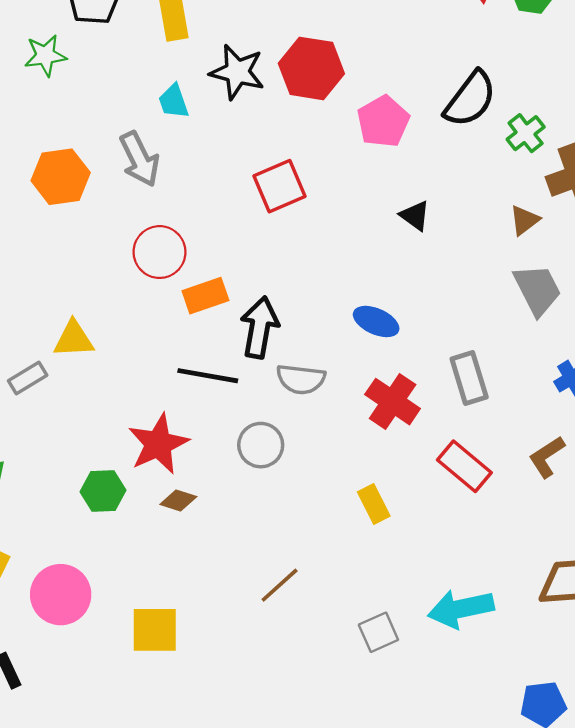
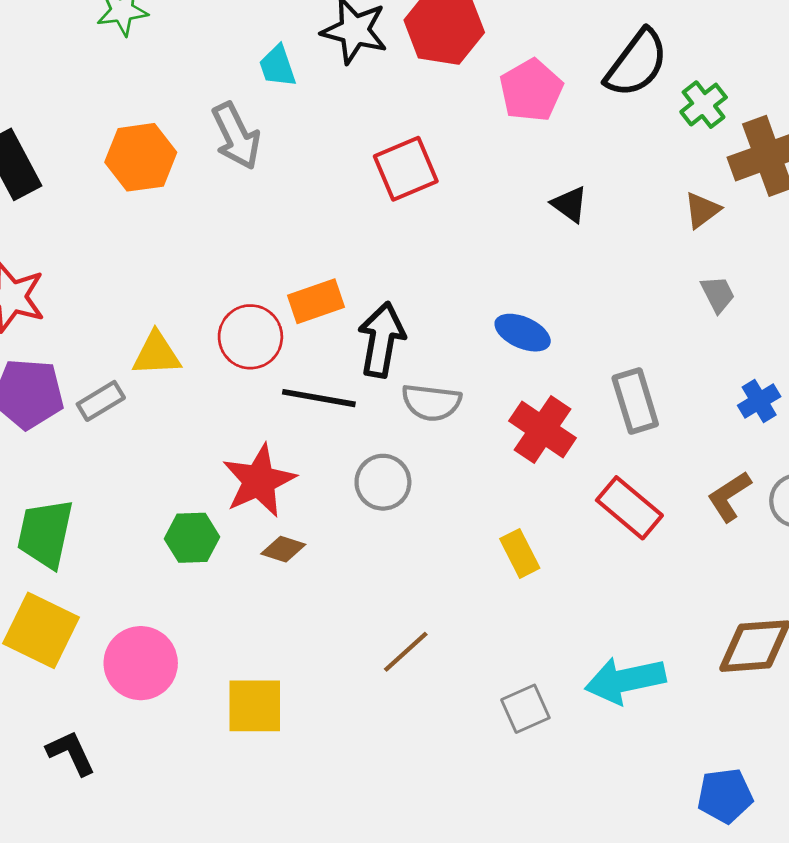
red circle: (160, 252) -> (250, 337), moved
gray trapezoid: (537, 290) -> (718, 294), size x0.6

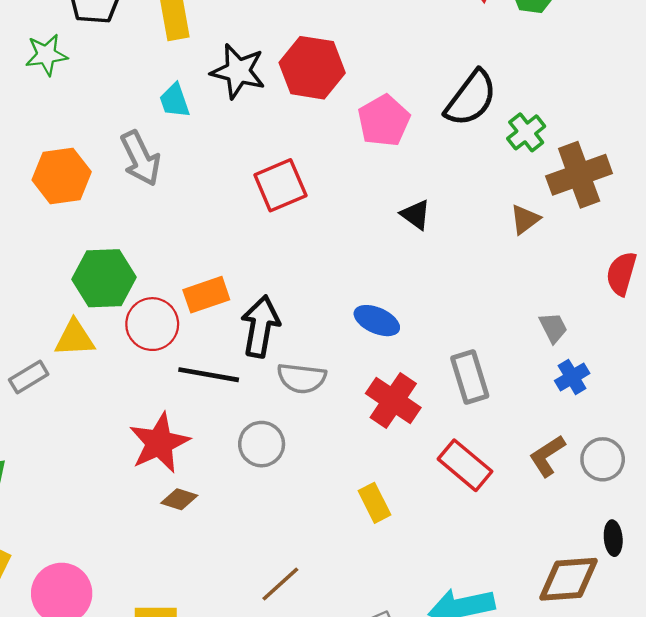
gray trapezoid: (718, 294) -> (553, 328), moved
green hexagon: (192, 538) -> (104, 278), moved, size x1.4

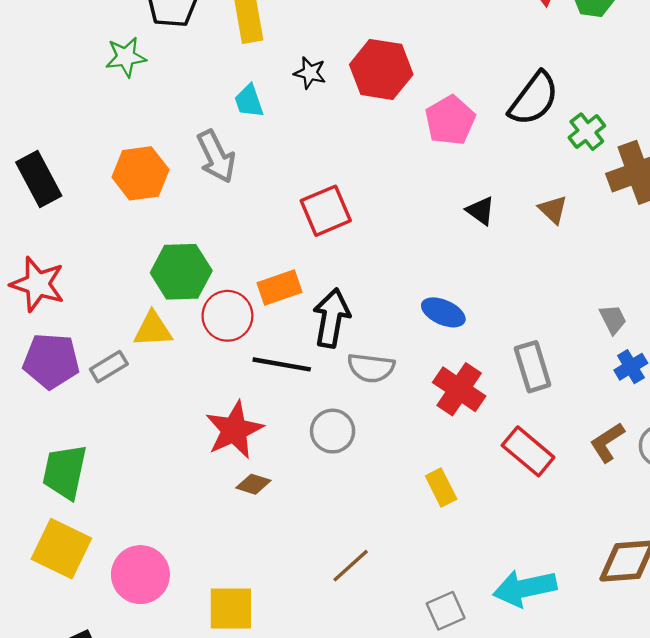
black star: (238, 71) -> (310, 73), size x0.6
red square: (280, 185) -> (326, 211), moved
brown triangle: (525, 219) -> (553, 210), moved, turned -40

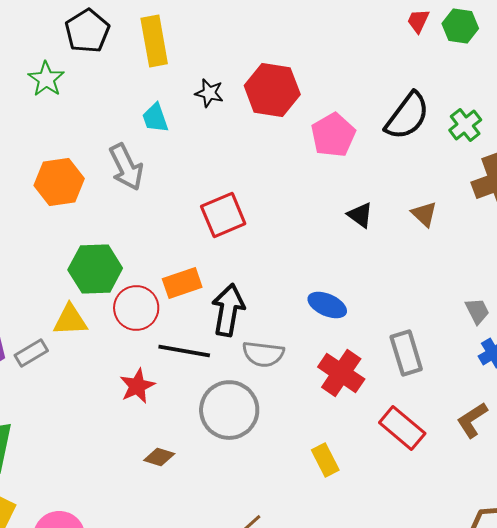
green star: (126, 57) -> (46, 79), turned -30
green cross: (587, 132) -> (465, 125), moved
red star: (234, 430) -> (137, 386), moved, size x0.7
gray circle: (333, 431) -> (229, 410), size x1.5

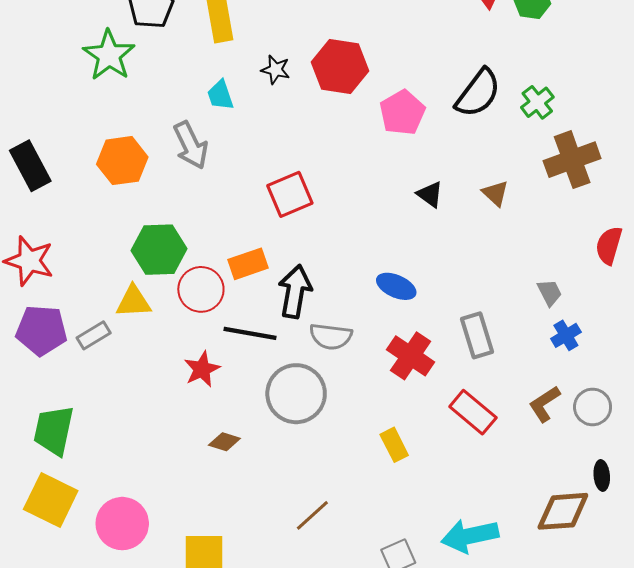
green star: (46, 79) -> (109, 55), size x1.4

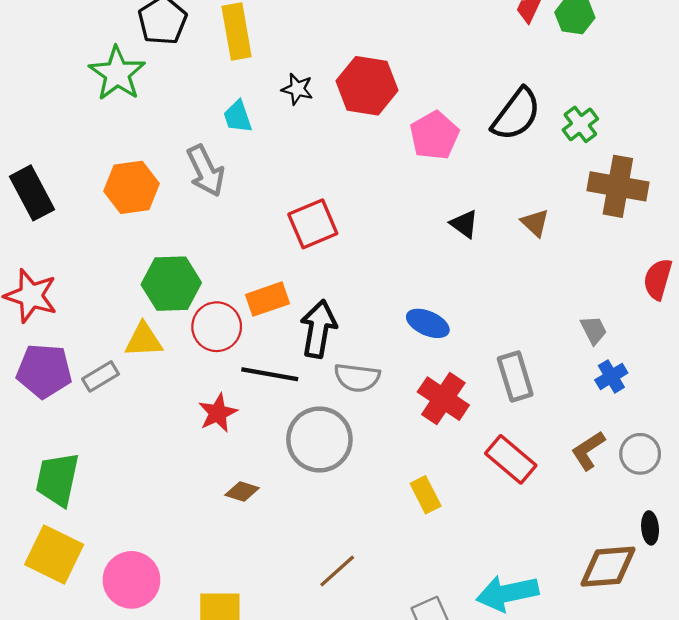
brown cross: (572, 160) -> (618, 186), turned 30

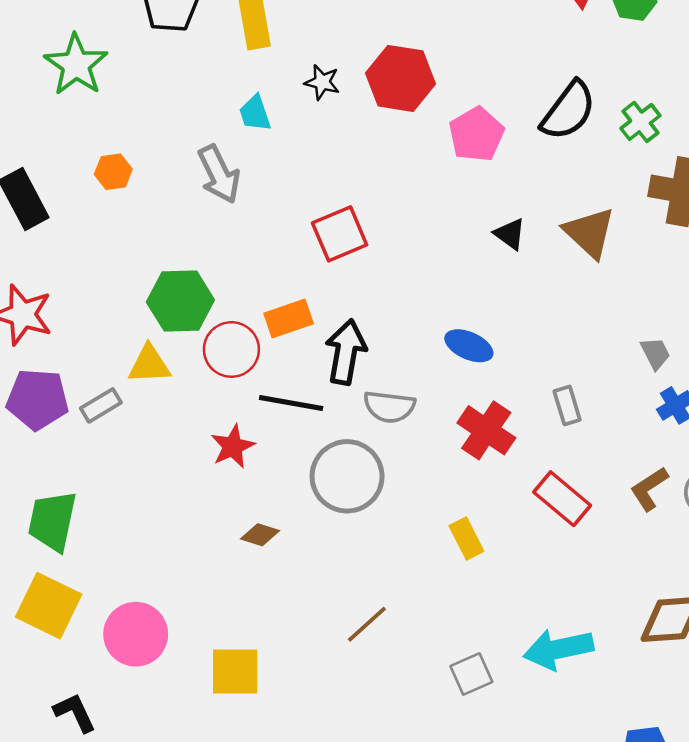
green star: (117, 74) -> (76, 65), moved
orange hexagon: (132, 187) -> (113, 172), moved, size x0.6
brown triangle: (535, 223) -> (589, 233), size x1.6
gray rectangle: (515, 376) -> (567, 405), size x0.7

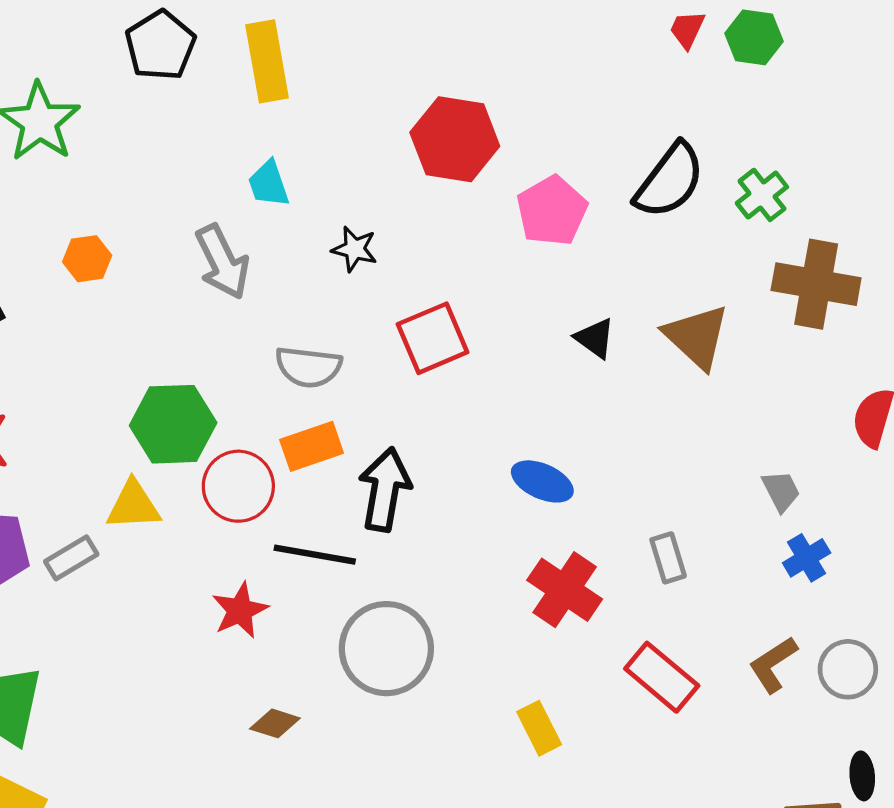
black star: (322, 82) -> (355, 249), moved
red square: (340, 234) -> (433, 338), moved
gray semicircle: (389, 407) -> (308, 367), moved

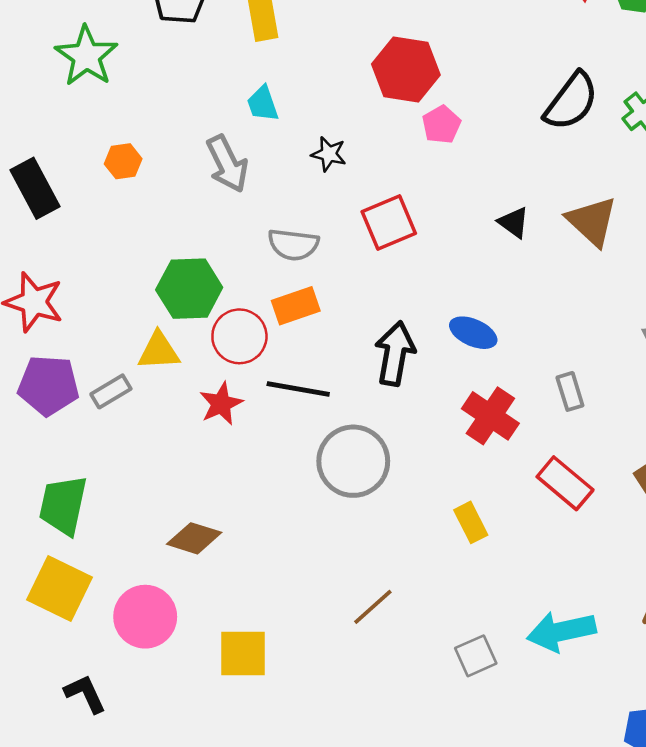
pink pentagon: (552, 211) -> (441, 125), moved, size x0.7
black arrow: (385, 489) -> (395, 353), moved
red star: (240, 610) -> (221, 404), moved
brown diamond: (275, 723) -> (194, 538), moved, size x1.4

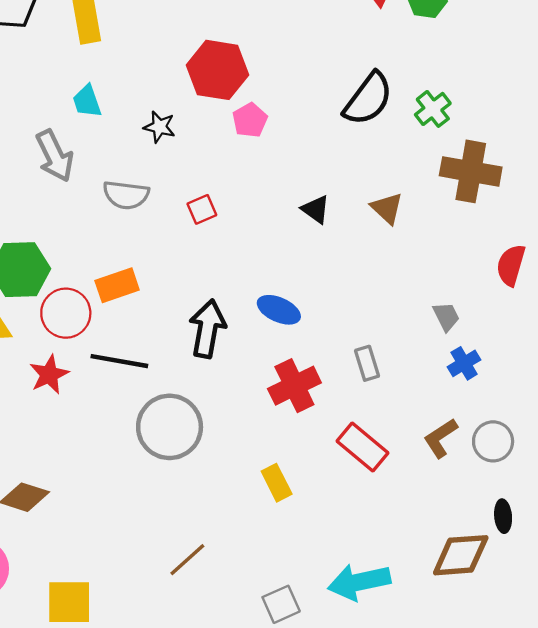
black star: (329, 154) -> (159, 127), moved
brown triangle: (592, 221) -> (387, 208), size x0.7
red square: (389, 223) -> (202, 209), size x0.6
gray semicircle: (293, 245) -> (126, 195), moved
red cross: (490, 416) -> (294, 386), turned 30

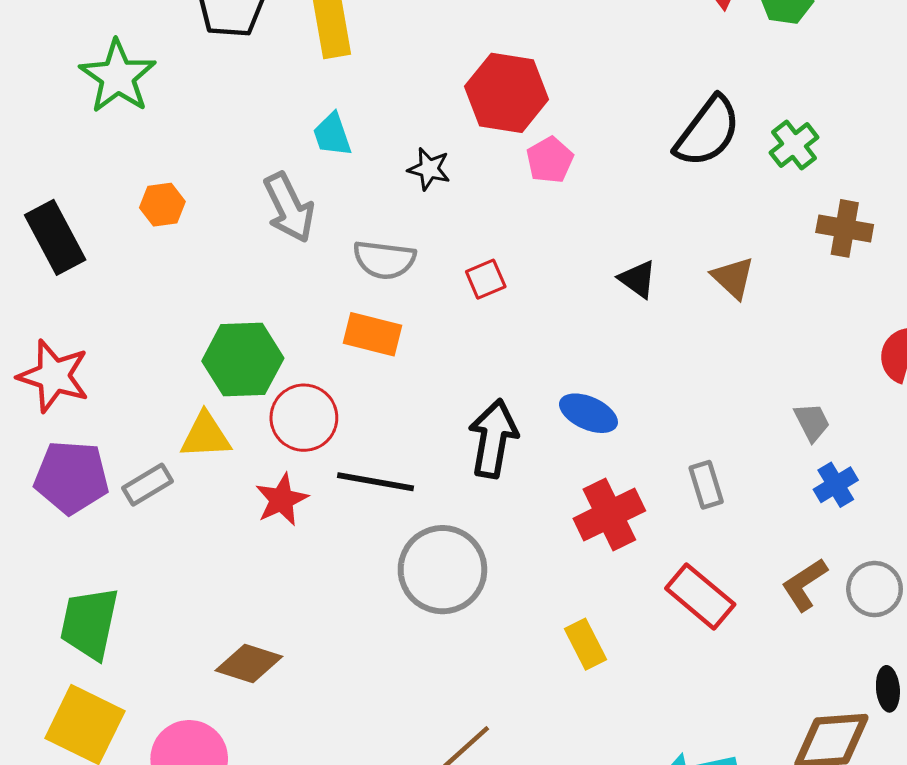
brown cross: (471, 171) -> (845, 228), size x0.7
orange rectangle: (117, 285) -> (372, 334), moved, turned 33

